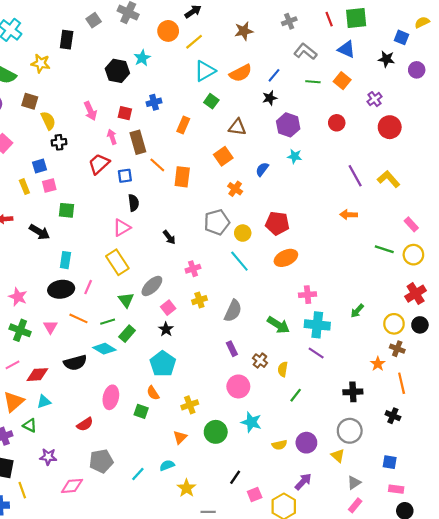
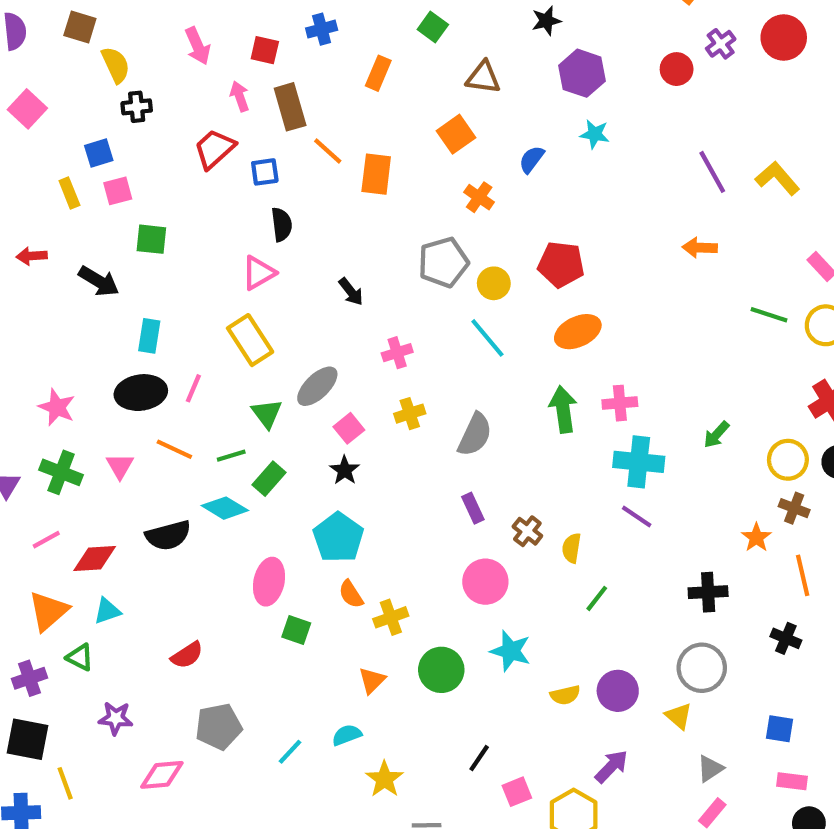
purple cross: (375, 99) -> (721, 44), moved
red circle: (390, 127) -> (784, 38), moved
green arrow: (278, 325) -> (563, 409), moved, turned -130
orange semicircle: (153, 393) -> (351, 594), moved
pink ellipse: (111, 397) -> (269, 582), moved

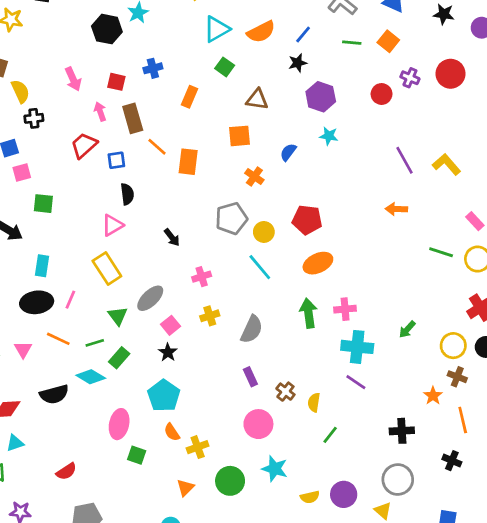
purple cross: (721, 44) -> (410, 78), turned -30
orange square: (456, 134) -> (239, 136), turned 30

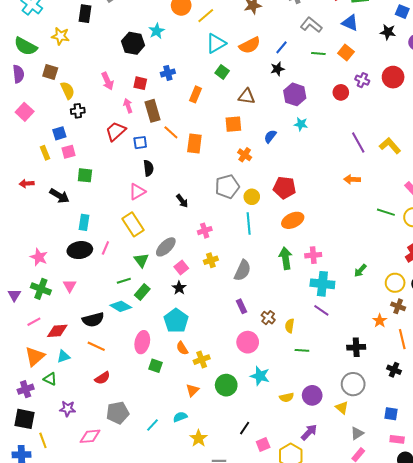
cyan line: (260, 267) -> (249, 223), turned 35
orange line: (58, 339) -> (96, 346), moved
green line: (330, 435) -> (302, 350), turned 56

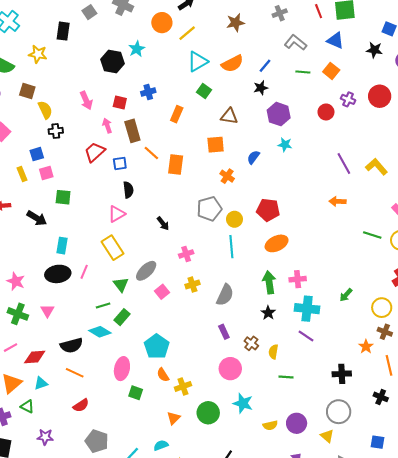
black star: (179, 288) -> (268, 313), moved
gray pentagon: (118, 413) -> (97, 441), turned 30

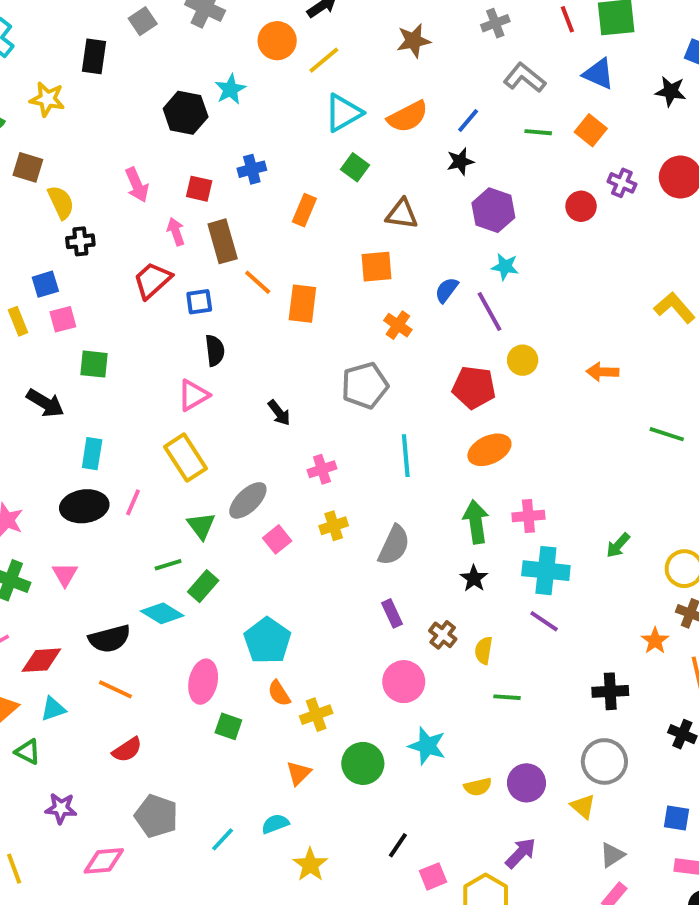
purple line: (344, 164) -> (489, 311), moved
yellow circle: (234, 219) -> (523, 360), moved

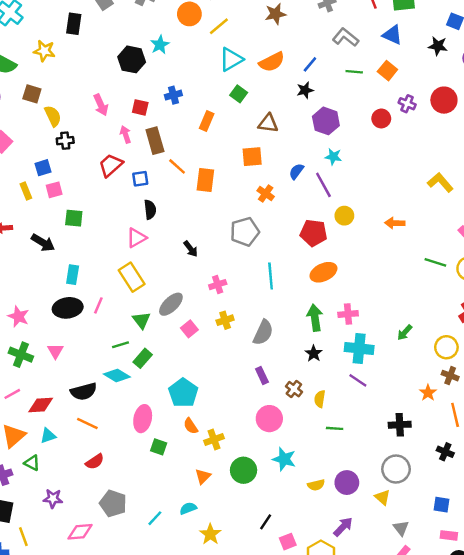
gray triangle: (612, 855) -> (401, 528), turned -35

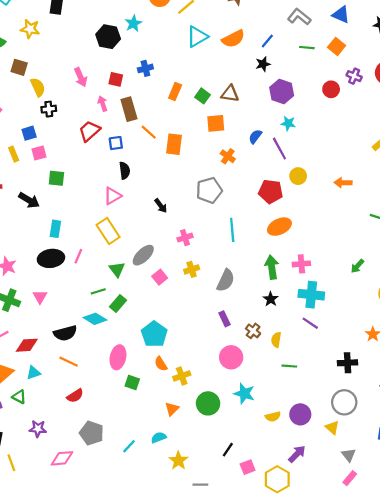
green square: (239, 94) -> (203, 96), moved
green arrow: (405, 332) -> (357, 266), moved

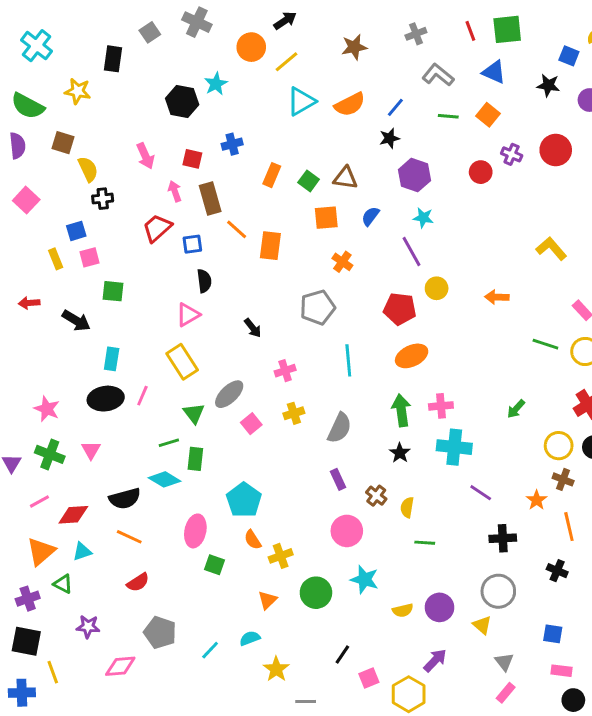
blue semicircle: (255, 137) -> (370, 216), moved
green rectangle: (118, 303) -> (195, 459), turned -35
purple line: (310, 323) -> (481, 493), moved

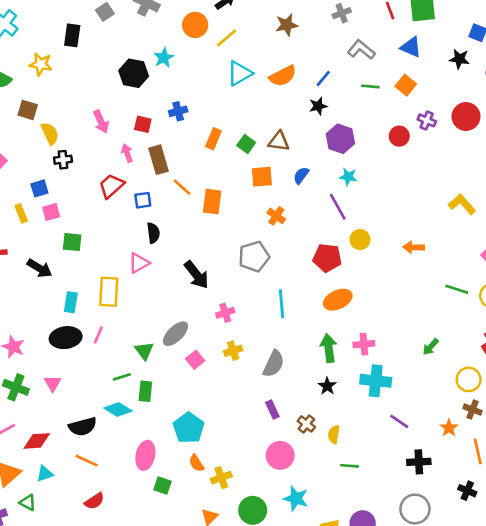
black arrow: (253, 328) -> (196, 275), size x1.6
yellow rectangle: (182, 362) -> (109, 292), moved, turned 36

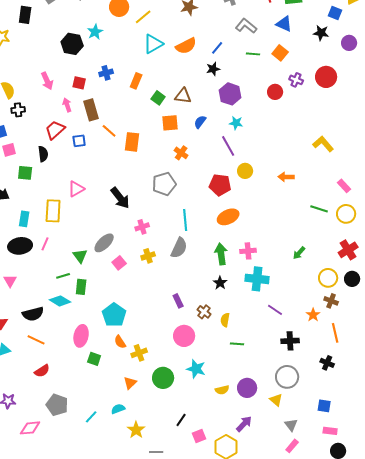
orange rectangle: (213, 139) -> (136, 81), moved
black semicircle: (153, 233) -> (43, 154), moved
gray semicircle: (274, 364) -> (179, 248), moved

